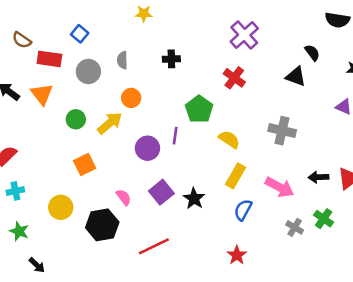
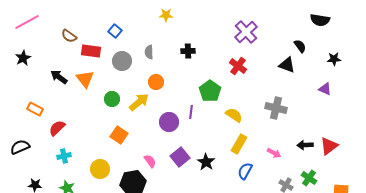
orange square: (85, 165) -> (119, 135), turned -30
pink arrow: (280, 187) -> (274, 153), size x0.6

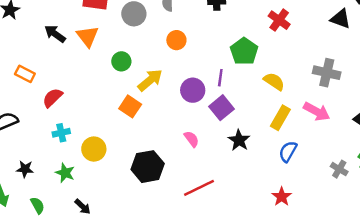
yellow arrow: (139, 102) -> (150, 80), moved
pink arrow: (274, 153) -> (317, 111), moved, size x1.5
purple square: (180, 157) -> (222, 108), moved
pink semicircle: (150, 161) -> (191, 139), moved
yellow circle: (100, 169) -> (94, 149), moved

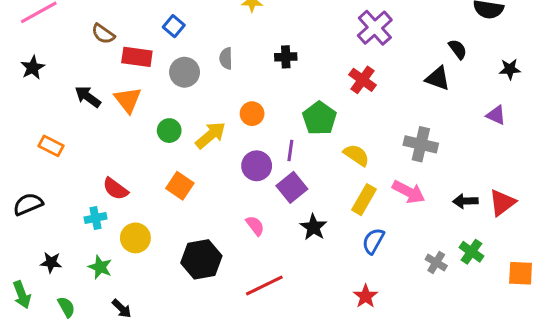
orange circle: (176, 40) -> (252, 114), moved
yellow arrow: (150, 80) -> (211, 135), moved
red semicircle: (53, 98) -> (115, 189), moved, turned -100

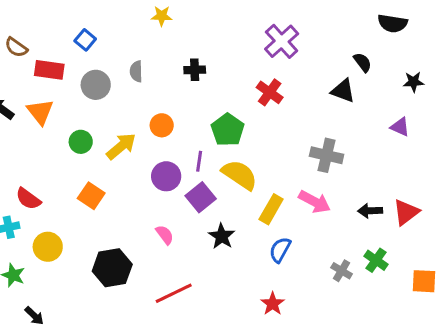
yellow semicircle: (356, 155) -> (240, 175), moved, size x1.4

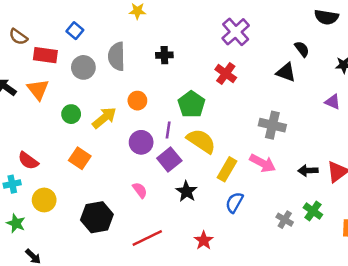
gray semicircle: (136, 71) -> (117, 56), size x1.6
red star: (273, 304) -> (204, 240), moved

